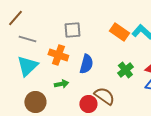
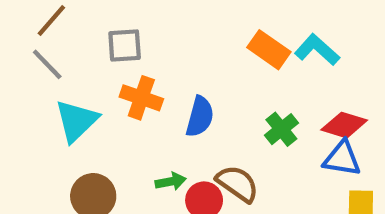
gray square: (72, 30) -> (125, 46), moved
gray line: (27, 39) -> (47, 64), moved, turned 30
green arrow: (61, 84) -> (171, 181), moved

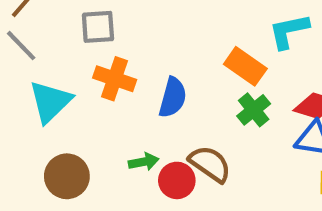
orange rectangle: (269, 50) -> (245, 66), moved
cyan L-shape: (317, 50) -> (289, 31), turned -54

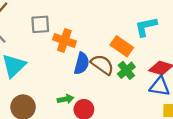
orange cross: (115, 79) -> (64, 40), moved
brown semicircle: (210, 164) -> (102, 65), moved

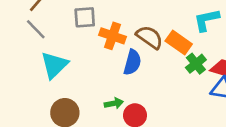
brown semicircle: (102, 65) -> (150, 37), moved
green cross: (126, 70) -> (196, 64), moved

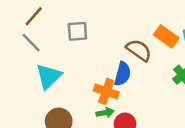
orange cross: (113, 36) -> (106, 91), moved
orange rectangle: (179, 42) -> (166, 36), moved

